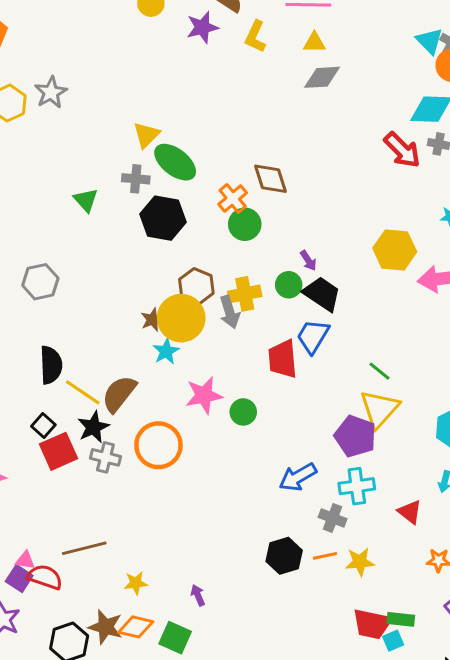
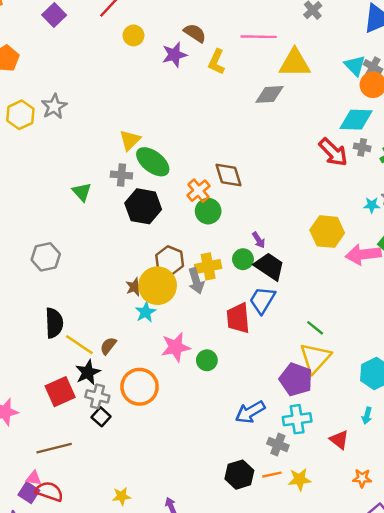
yellow triangle: (314, 43) -> (295, 63), moved, size x1.8
brown semicircle: (119, 394) -> (108, 346), size x0.6
black square: (43, 426) -> (101, 417), moved
brown line: (84, 548) -> (54, 448), moved

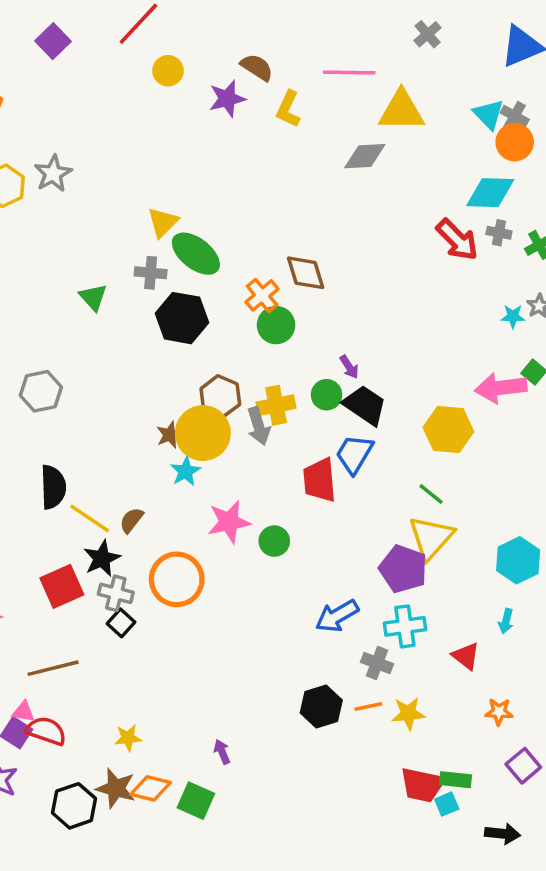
yellow hexagon: (327, 232) -> (448, 430), moved
yellow star: (121, 496) -> (128, 738), moved

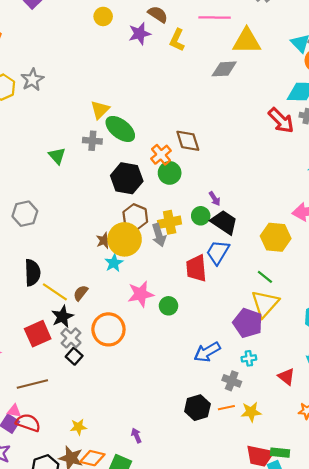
black hexagon: (182, 318) -> (127, 178), moved
gray cross: (116, 593) -> (71, 338), turned 30
cyan cross: (405, 626) -> (249, 358), size x0.6

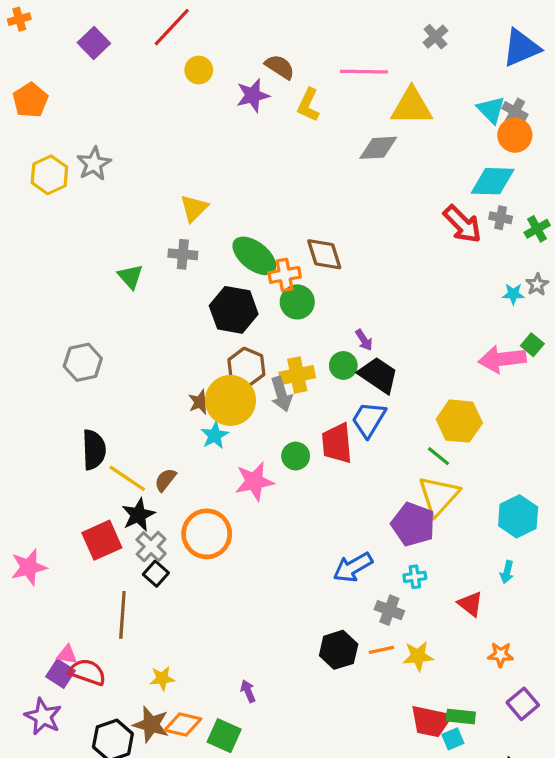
green ellipse: (120, 129) -> (254, 256), moved
orange cross: (161, 155) -> (285, 275), turned 30
yellow hexagon: (276, 237) -> (459, 421), moved
green circle: (168, 306) -> (296, 456), moved
brown line: (32, 384) -> (122, 615), moved, turned -72

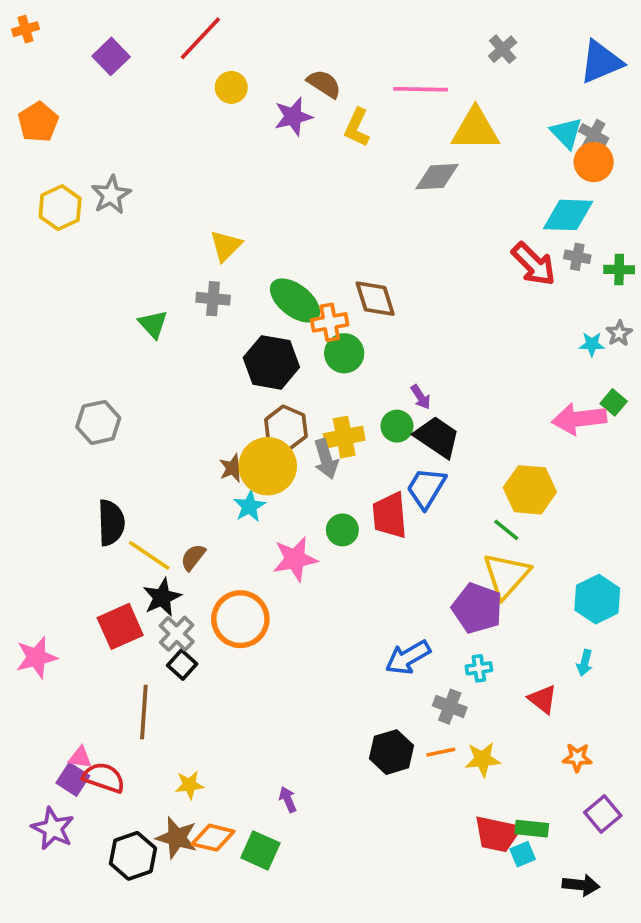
green cross: (537, 229) -> (619, 270), turned 30

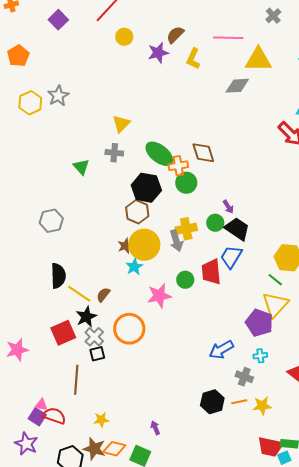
brown semicircle: (324, 84) -> (175, 35), turned -78
brown hexagon: (286, 428) -> (137, 212), moved
black square: (182, 665) -> (97, 354), turned 35

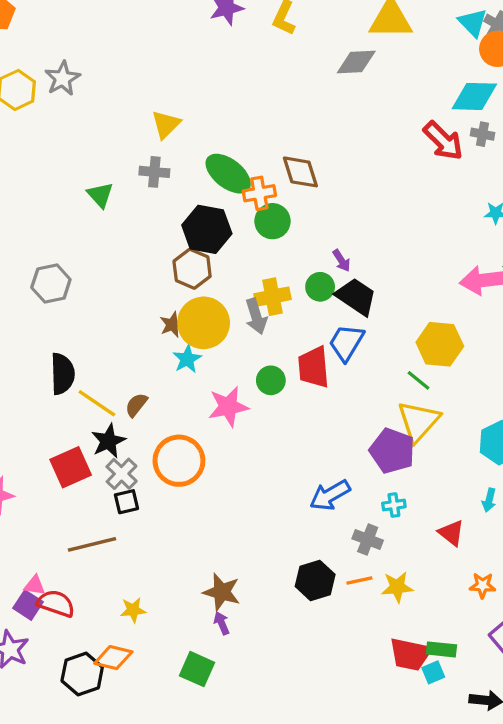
brown line: (76, 380) -> (92, 544), turned 72
brown star: (94, 449) -> (222, 592), moved
orange diamond: (114, 449) -> (113, 658), moved

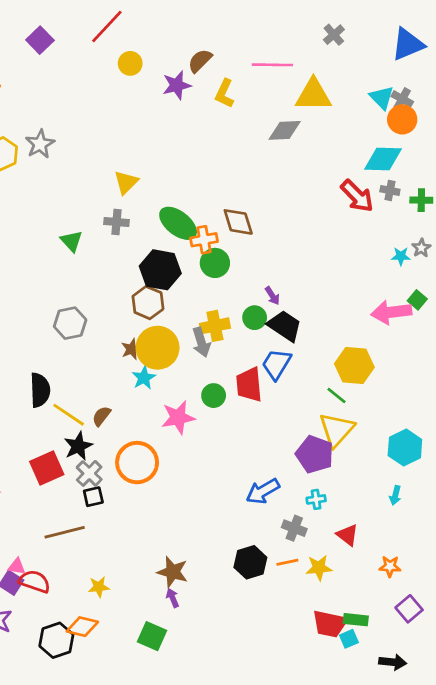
gray hexagon: (51, 284) -> (70, 323), moved
red triangle: (451, 533) -> (348, 535), moved

